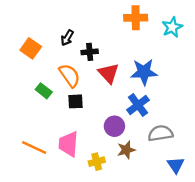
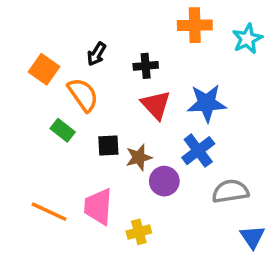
black cross: (90, 52) -> (146, 66), moved
orange semicircle: (70, 76) -> (83, 95), moved
brown star: (126, 150) -> (139, 157), moved

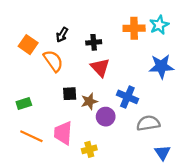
orange cross: (195, 25) -> (134, 28), moved
blue star: (207, 103) -> (161, 66), moved
green rectangle: (63, 130) -> (24, 103), moved, turned -56
blue cross: (198, 151) -> (127, 97), turned -30

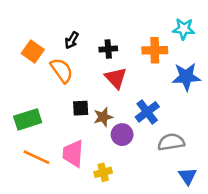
cyan star: (159, 25) -> (184, 29), turned 30
orange cross: (134, 28) -> (155, 50), moved
blue cross: (127, 97) -> (147, 112), turned 30
green rectangle: (24, 103) -> (28, 119), size x1.5

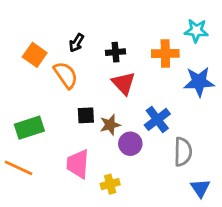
gray semicircle: (171, 142) -> (183, 152), turned 100
orange line: (36, 157) -> (19, 168), moved

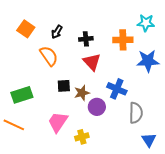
orange square: (35, 55) -> (26, 29), moved
blue cross: (157, 119) -> (117, 89), turned -30
pink trapezoid: (78, 164) -> (58, 122), turned 30

